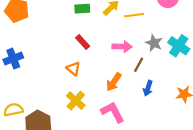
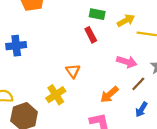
red rectangle: (83, 42) -> (91, 35), moved
yellow cross: (76, 101) -> (56, 95), moved

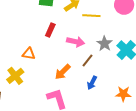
red rectangle: (91, 35) -> (50, 30), moved, turned 56
orange triangle: (73, 71) -> (29, 54), turned -40

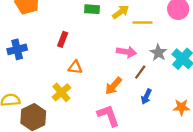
red rectangle: (50, 30) -> (63, 39), moved

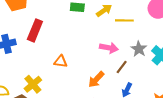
red rectangle: (63, 39) -> (35, 30), moved, size x1.5
yellow cross: (61, 92) -> (33, 84), moved

